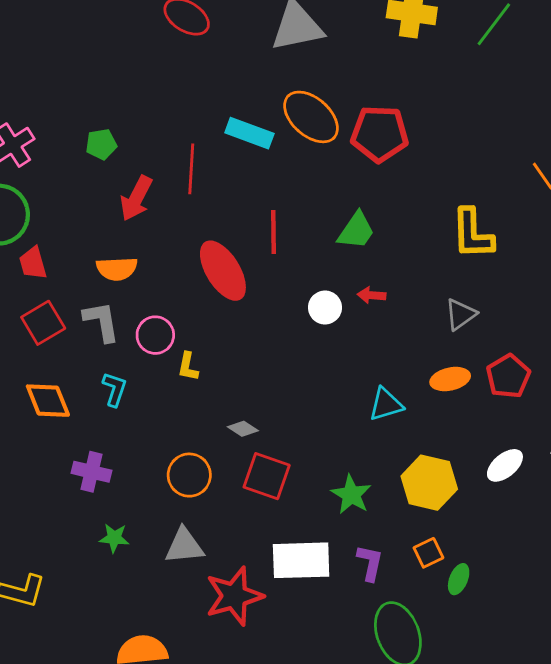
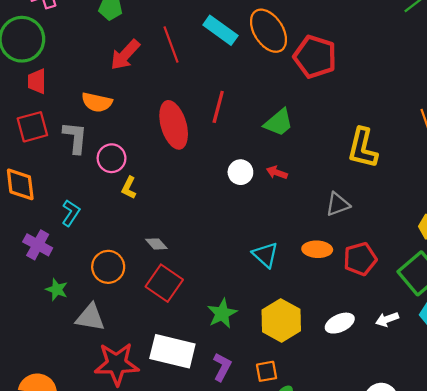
red line: (191, 169) -> (171, 44), turned -39
cyan L-shape: (115, 389) -> (71, 213), moved
cyan triangle: (386, 404) -> (265, 255), turned 44
green star: (114, 538) -> (57, 290), moved

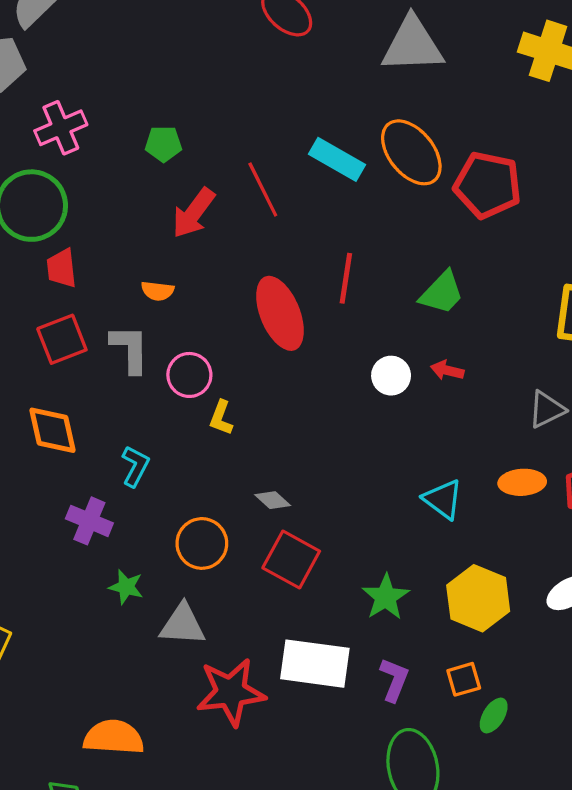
orange semicircle: (97, 102) -> (158, 291), size x0.7

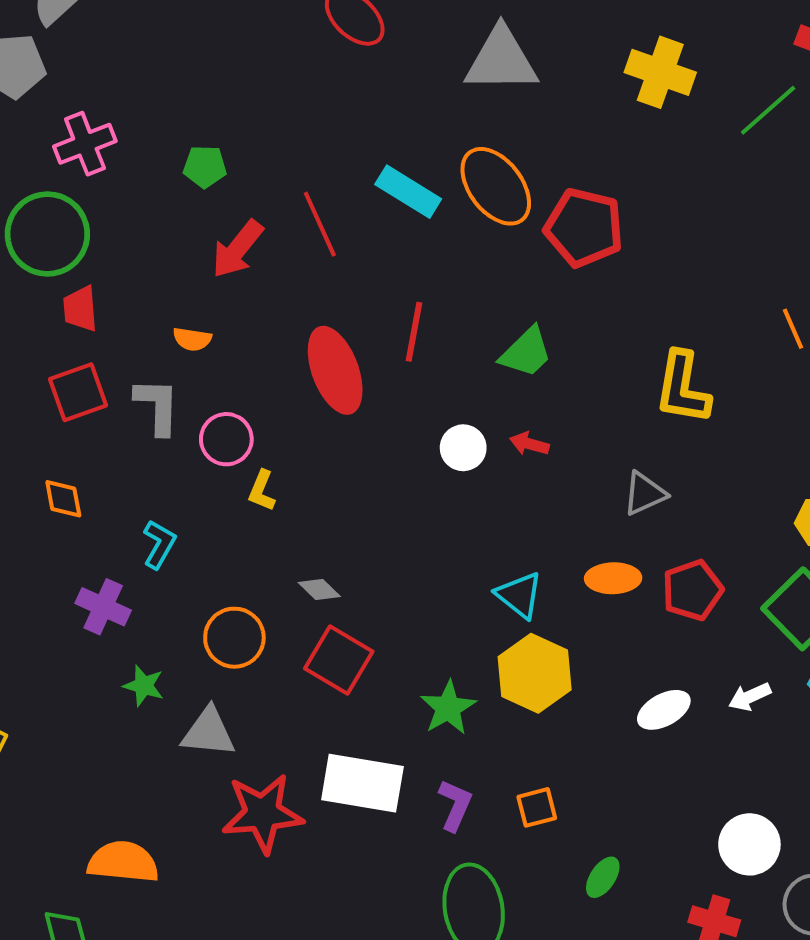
orange diamond: (53, 430) -> (63, 499), size x0.7
yellow hexagon: (478, 598) -> (535, 673), moved
green ellipse: (494, 715) -> (603, 877), moved

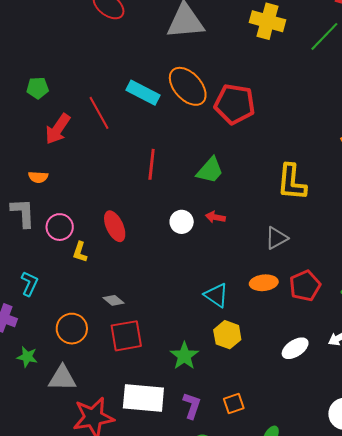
red ellipse: (335, 370) -> (115, 226), moved, size x0.7
red square: (339, 660) -> (126, 336), turned -36
yellow hexagon: (535, 673) -> (227, 335), size x0.7

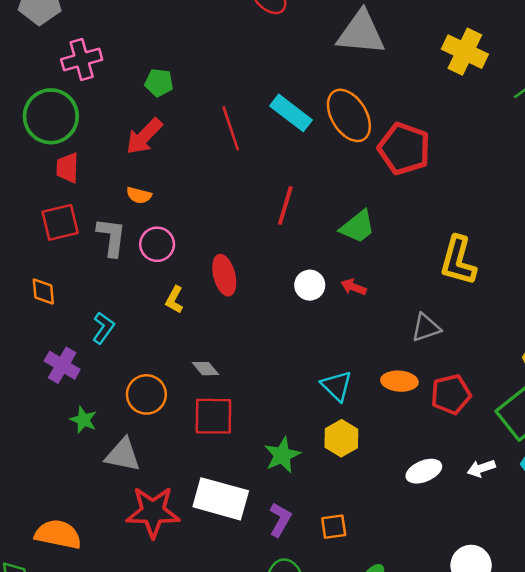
red arrow: (58, 129) -> (144, 136), moved
pink circle: (60, 227) -> (157, 244), moved

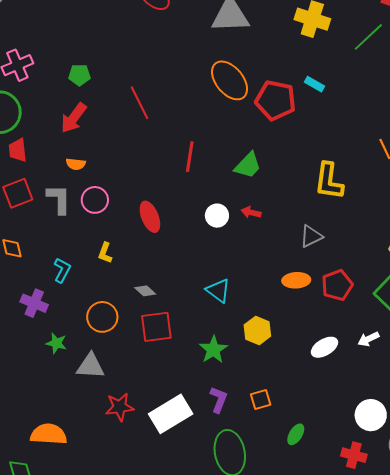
cyan rectangle: (291, 113) -> (315, 84), moved, size x0.6
yellow L-shape: (174, 300) -> (105, 253), moved
cyan triangle: (337, 386) -> (218, 291), moved
white rectangle: (221, 499) -> (171, 414), moved, turned -39
red star: (153, 512) -> (120, 407), size x0.7

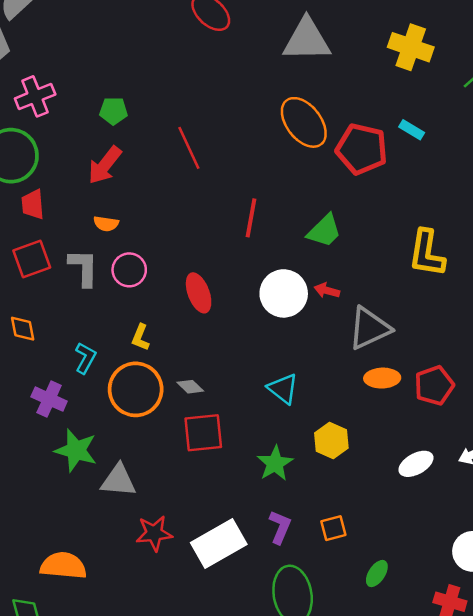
white circle: (217, 216) -> (284, 293), size x1.6
gray triangle: (311, 236) -> (369, 328), moved, size x1.5
orange circle: (102, 317) -> (136, 389), moved, size x1.4
green star: (56, 343) -> (76, 450), size x1.6

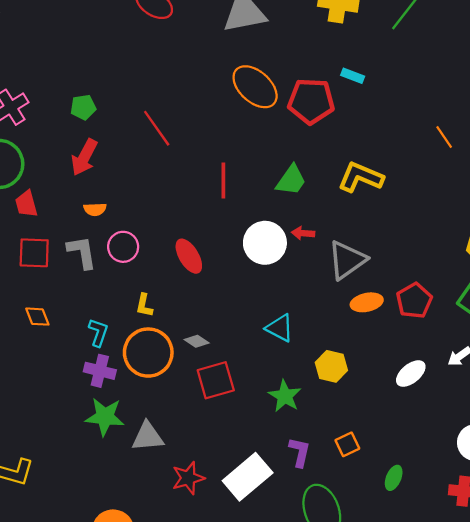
yellow L-shape: (427, 253) -> (361, 177), moved, turned 114
red square: (32, 259) -> (34, 253), turned 32
purple cross: (49, 399) -> (100, 371), moved

